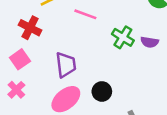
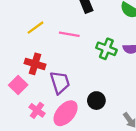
red cross: (30, 28) -> (35, 64), moved
pink cross: (16, 90) -> (37, 110), moved

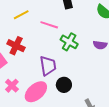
green cross: (106, 49) -> (69, 42), moved
purple trapezoid: (60, 82) -> (48, 66), moved

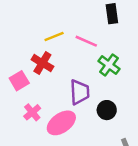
yellow line: (21, 15) -> (54, 37), moved
black circle: (64, 85) -> (107, 110), moved

